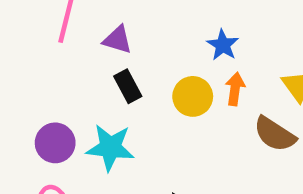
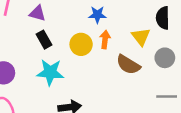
blue star: (223, 45) -> (97, 15), turned -30
cyan star: (110, 148) -> (50, 72), moved

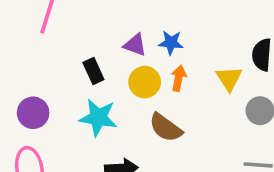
purple triangle: (37, 13) -> (135, 45), moved
brown semicircle: (128, 65) -> (166, 128), moved

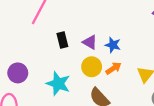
black rectangle: (93, 71) -> (62, 40), moved
orange arrow: (179, 78) -> (114, 68), turned 35

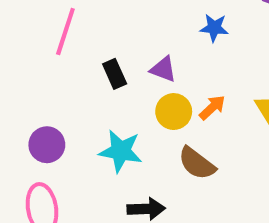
blue star: (113, 45) -> (214, 28), moved

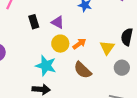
cyan star: (121, 151) -> (46, 66), moved
brown semicircle: (197, 163) -> (83, 70), moved

